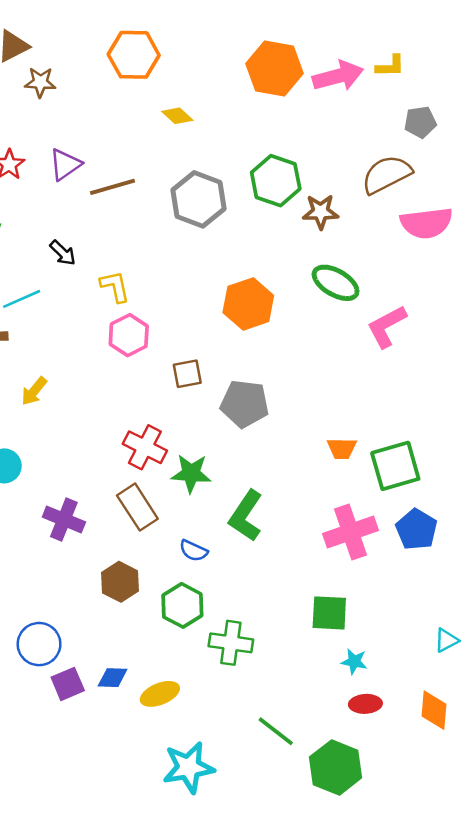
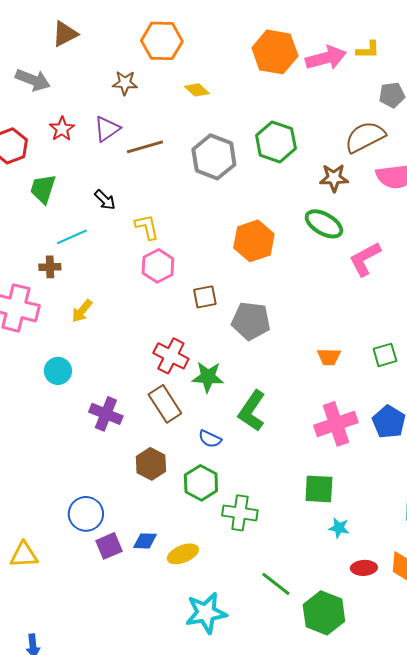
brown star: (40, 82) -> (125, 83), moved
brown star: (321, 212) -> (334, 178), moved
green square: (395, 466) -> (385, 355), moved, size x0.6
red ellipse: (365, 704) -> (364, 568), moved

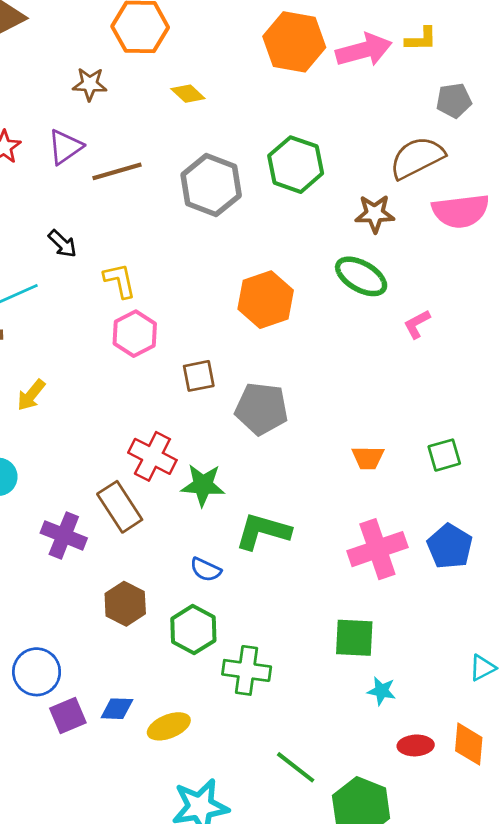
pink L-shape: (365, 259) -> (417, 324), size x0.6
brown rectangle: (165, 404) -> (120, 507), moved
green L-shape: (252, 411) -> (263, 531), turned 72

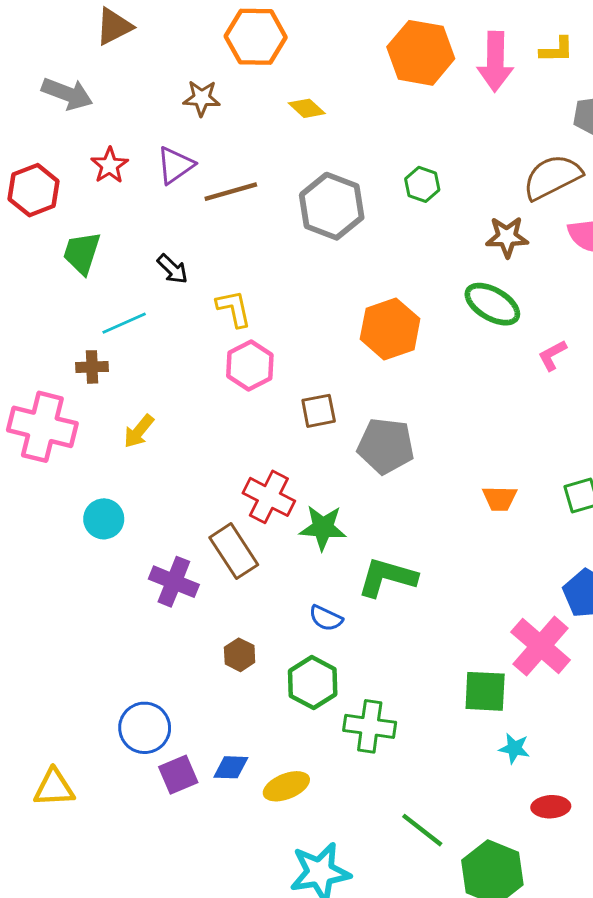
pink arrow: (364, 50) -> (495, 62), turned 106
green hexagon: (296, 165) -> (422, 184), size x0.6
pink cross: (377, 549) -> (541, 646), moved, turned -30
brown hexagon: (125, 604) -> (240, 655), size x0.7

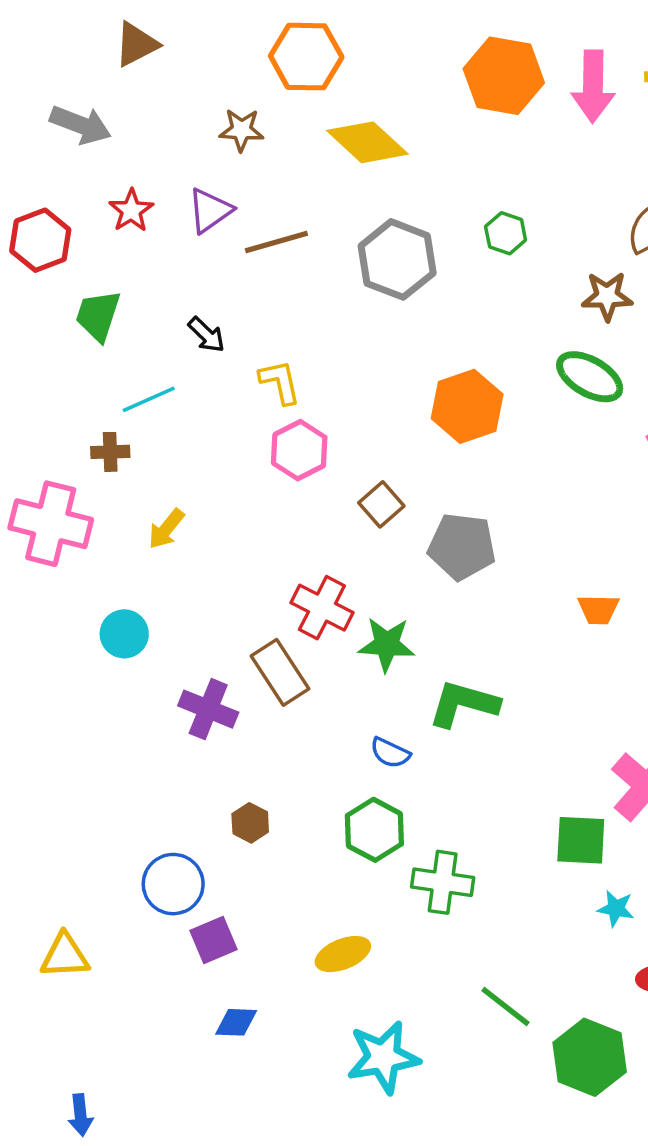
yellow diamond: (307, 108) -> (367, 142), size x1.8
brown square: (319, 411) -> (381, 504), turned -30
brown hexagon: (240, 655) -> (250, 823), moved
blue diamond: (231, 767) -> (236, 1022), moved

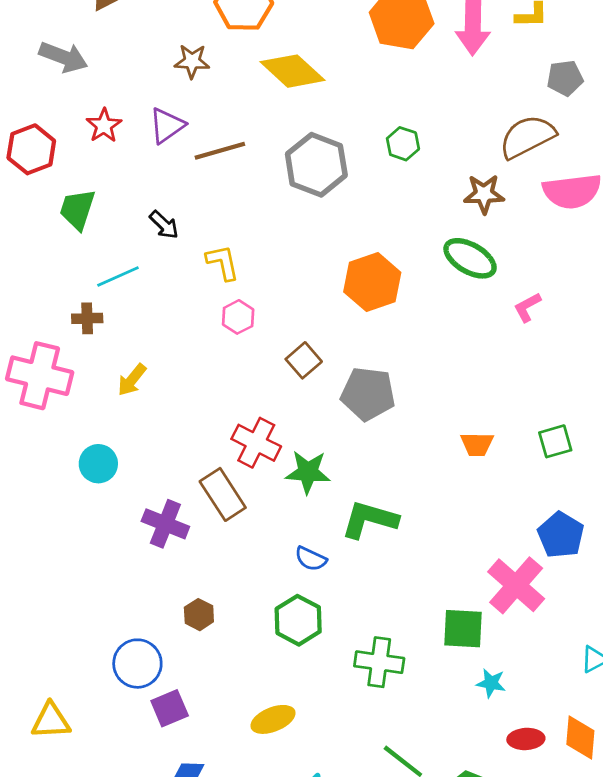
pink hexagon: (299, 450) -> (238, 317), size x0.7
green cross: (443, 882) -> (379, 662), moved

